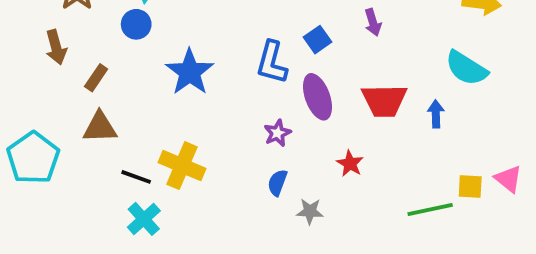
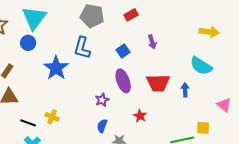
blue L-shape: (272, 62) -> (82, 48), moved
yellow cross: (182, 166) -> (52, 117), size x0.6
pink triangle: (508, 179) -> (224, 105), moved

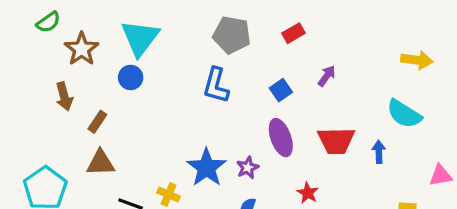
purple arrow: (152, 42) -> (327, 76), turned -128
blue star: (56, 68) -> (206, 168), moved
pink triangle: (224, 105) -> (441, 176), turned -49

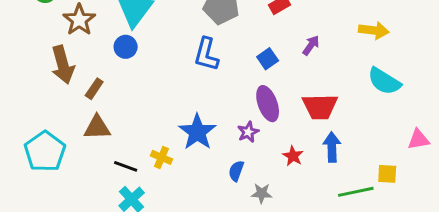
yellow arrow: (417, 60) -> (374, 30), moved
brown arrow: (64, 96) -> (63, 65), size x1.4
blue arrow: (379, 152) -> (332, 147), moved, size x1.4
purple star: (248, 168) -> (248, 132), moved

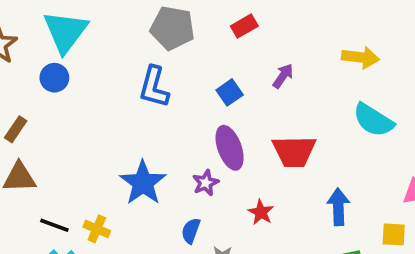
blue arrow: (332, 147) -> (338, 207), moved
yellow cross: (161, 157) -> (97, 229), moved
yellow square: (387, 174) -> (394, 234), moved

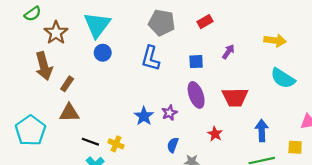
blue circle: (54, 78) -> (103, 53), moved
blue square: (230, 92) -> (196, 62), turned 32
blue star: (143, 183) -> (144, 116), size x0.7
purple star: (206, 183) -> (169, 113), moved

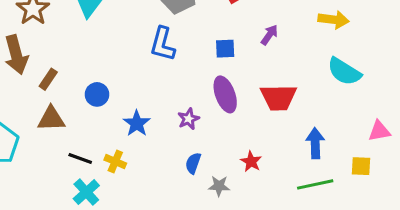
blue circle: (103, 53) -> (97, 94), moved
blue star: (144, 116) -> (137, 123), moved
red star: (215, 134) -> (251, 162), moved

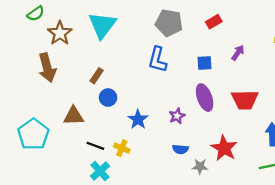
brown rectangle: (48, 79) -> (97, 76), moved
red star: (251, 162) -> (224, 148), size x1.6
blue semicircle: (193, 163) -> (180, 149), turned -105

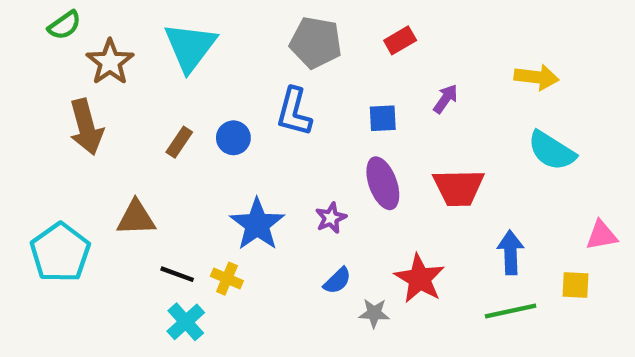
blue circle: (108, 98) -> (233, 138), moved
blue star: (138, 119) -> (257, 224), size x1.4
blue semicircle: (180, 149) -> (337, 281), turned -49

